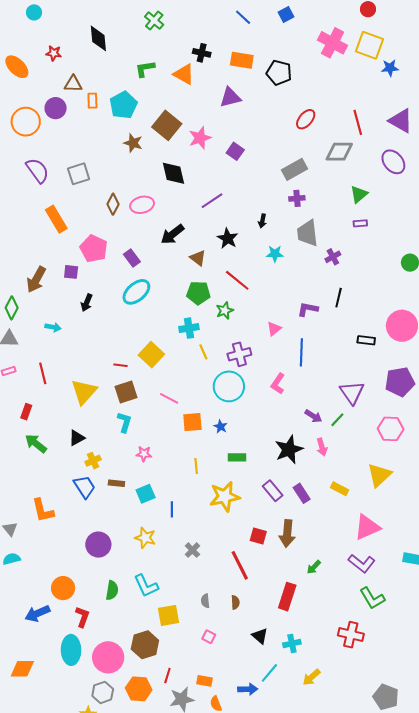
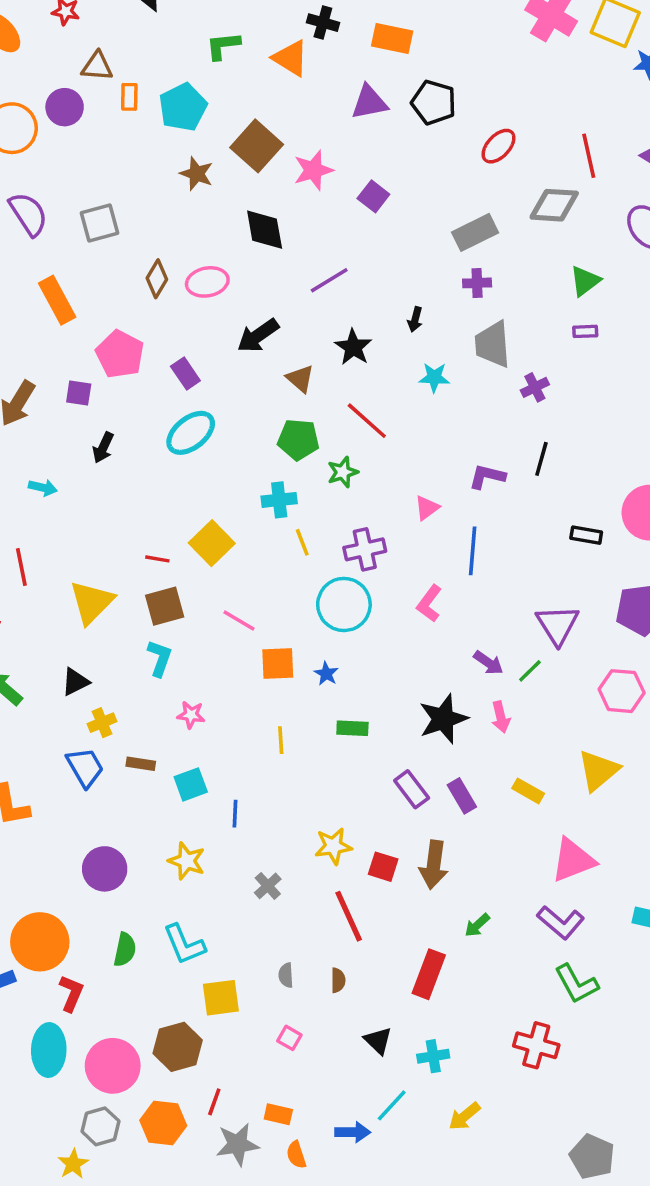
black pentagon: (279, 73) -> (434, 102), moved
yellow star: (225, 497) -> (333, 846), moved, size x0.7
orange circle: (63, 588) -> (40, 942), size x1.4

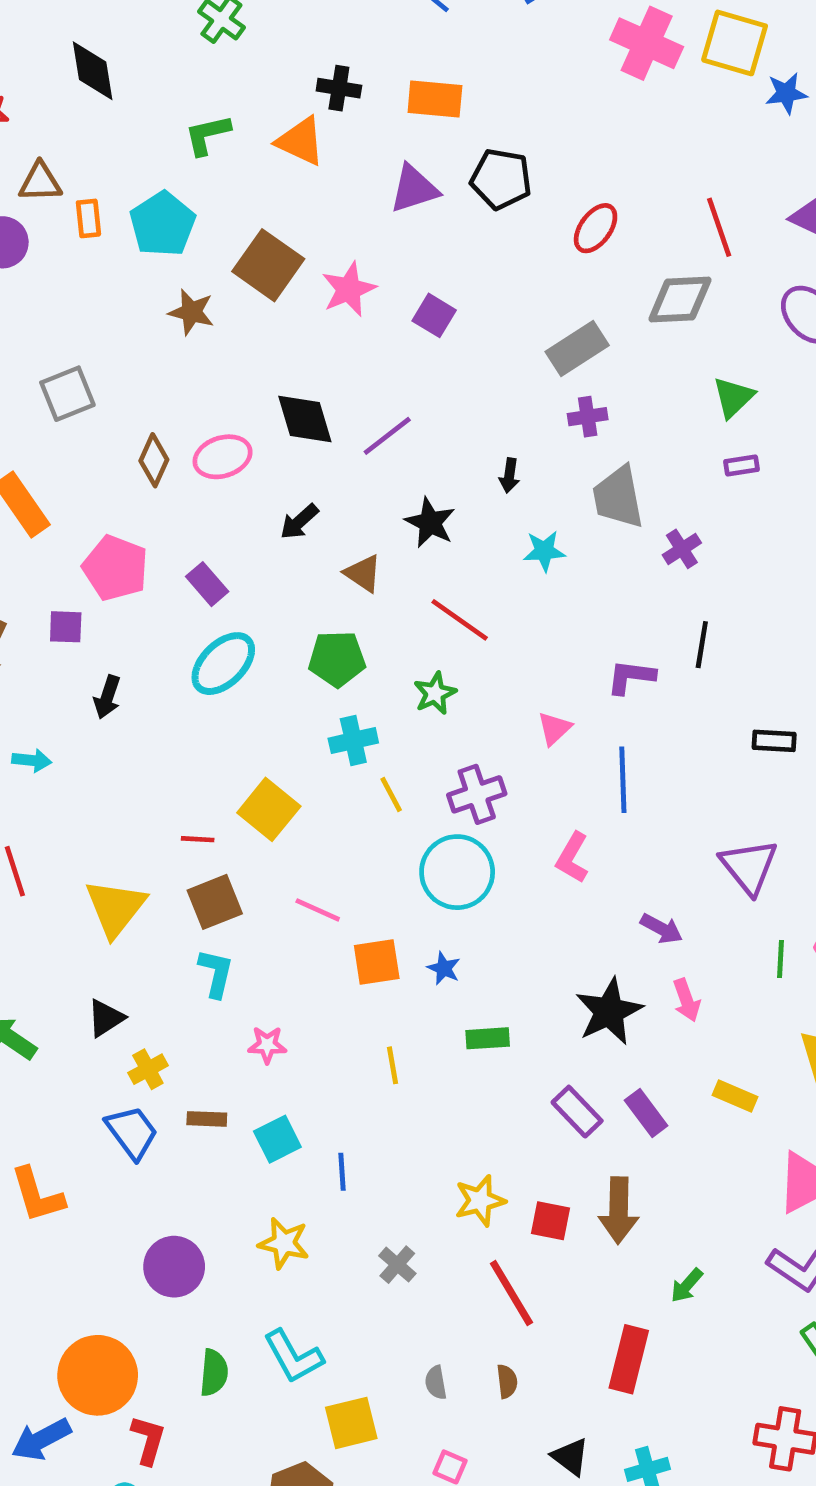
black diamond: (265, 230) -> (305, 419), moved
black arrow: (258, 336) -> (299, 522), size x0.7
green pentagon: (298, 440) -> (337, 659), moved
green line: (530, 671) -> (781, 959), moved, turned -36

